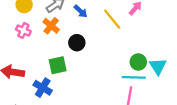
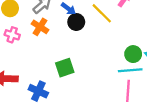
black circle: (77, 43) -> (76, 22), moved
green square: (58, 65) -> (65, 68), moved

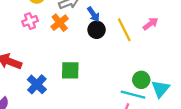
pink cross: (12, 35) -> (30, 21), turned 32

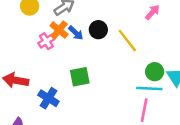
blue arrow: (93, 14) -> (76, 33), moved
pink cross: (30, 21) -> (46, 41), moved
yellow line: (124, 30) -> (127, 41), moved

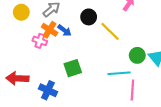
black circle: (98, 30) -> (89, 17), moved
pink cross: (46, 41) -> (40, 41), turned -32
cyan line: (149, 89) -> (119, 73), moved

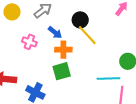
orange cross: (50, 30) -> (63, 50), moved, turned -35
yellow line: (110, 31) -> (87, 35), moved

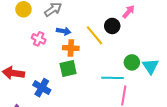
black circle: (80, 20) -> (112, 26), moved
blue arrow: (55, 32) -> (64, 31), turned -32

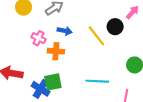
orange cross: (71, 48) -> (56, 51), moved
green square: (68, 69) -> (53, 82), moved
cyan line: (112, 78) -> (97, 81), moved

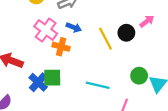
pink cross: (38, 38) -> (46, 30), size x1.5

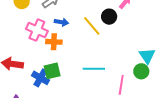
green circle: (139, 76) -> (141, 71), moved

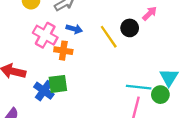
cyan line: (94, 69) -> (139, 87), moved

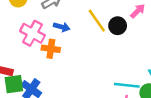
yellow line: (109, 37) -> (97, 21), moved
green square: (58, 84) -> (14, 84), moved

